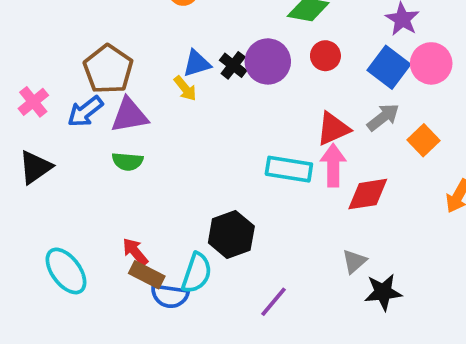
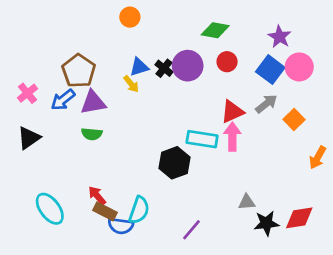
red diamond: (368, 194) -> (299, 218), moved
black hexagon: (231, 234) -> (175, 163), moved
gray triangle: (354, 261) -> (247, 202), turned 36

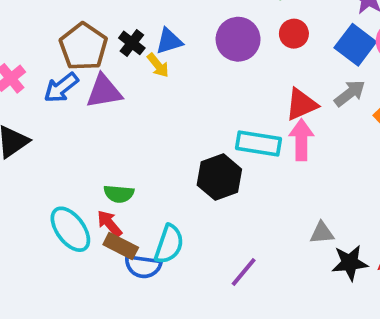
black cross: (164, 68) -> (132, 43), moved
green semicircle: (92, 134) -> (119, 194), moved
cyan ellipse: (50, 209) -> (70, 229), moved

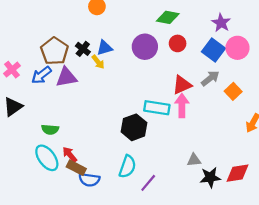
green semicircle: (119, 194) -> (50, 130), moved
cyan semicircle: (169, 244) -> (127, 167), moved

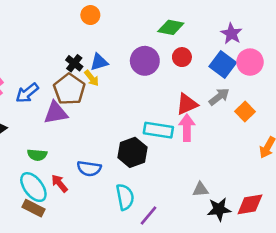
brown pentagon: (54, 51) -> (69, 89), moved
purple triangle: (66, 77) -> (56, 113), moved
cyan semicircle: (127, 167) -> (125, 197), turned -30
brown rectangle: (76, 168) -> (33, 208), moved
blue semicircle: (89, 180) -> (89, 168), moved

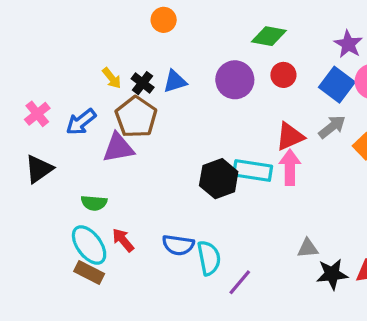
yellow arrow: (92, 78) -> (112, 78), moved
black hexagon: (132, 152) -> (219, 179), moved
blue semicircle: (89, 168) -> (178, 245), moved

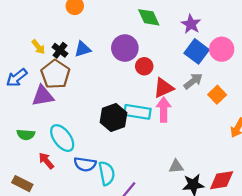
green diamond: (269, 36) -> (149, 17), turned 55
purple star: (348, 44) -> (191, 24), moved
red circle: (283, 75) -> (144, 66), moved
cyan ellipse: (89, 245) -> (62, 138), moved

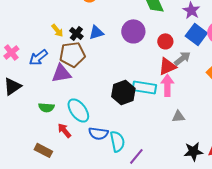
red circle: (144, 66) -> (165, 41), moved
brown pentagon: (55, 74) -> (72, 54), turned 30
gray arrow: (193, 81) -> (182, 58), moved
gray triangle: (176, 166) -> (178, 116), moved

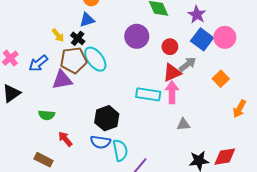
blue triangle: (96, 32) -> (87, 20), moved
black hexagon: (123, 92) -> (107, 118), moved
cyan ellipse: (78, 110) -> (95, 59), moved

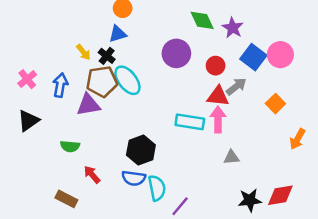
purple star: (197, 15) -> (233, 28), moved
blue arrow: (38, 63) -> (60, 85), turned 138
red triangle: (172, 73) -> (218, 96), turned 30

